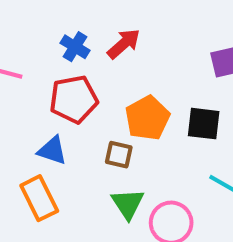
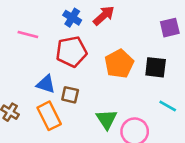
blue triangle: (52, 150) -> (46, 84), moved
brown square: (119, 155) -> (70, 95), moved

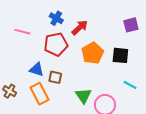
red arrow: (104, 16) -> (80, 27), moved

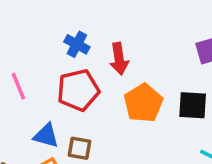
red arrow: (80, 27) -> (119, 59), turned 126
pink line: (22, 32) -> (18, 86), moved, turned 56

